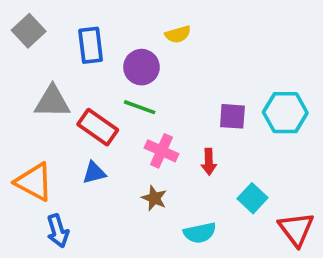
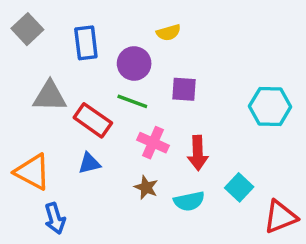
purple square: (232, 116) -> (184, 89), moved
red arrow: (209, 162) -> (198, 153), size x1.4
red triangle: (296, 229) -> (280, 217), turned 45
cyan semicircle: (200, 233) -> (189, 201), moved

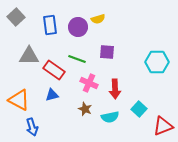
purple circle: (134, 63) -> (78, 27), moved

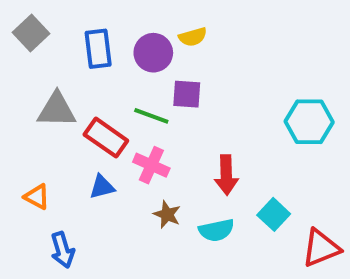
purple square: (107, 52) -> (187, 94), moved
pink cross: (89, 83) -> (151, 165), moved
orange triangle: (19, 100) -> (37, 197), size x0.6

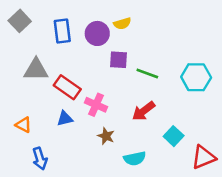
green line: (151, 116) -> (147, 73), moved
red arrow: (226, 175) -> (144, 111), turned 55
cyan semicircle: (216, 230) -> (135, 159), moved

